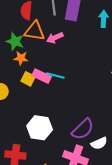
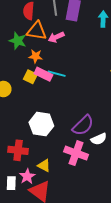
orange star: (21, 58) -> (36, 56), moved

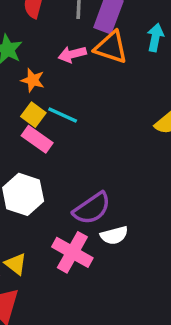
orange triangle: (37, 31) -> (111, 47), moved
pink rectangle: (43, 74) -> (37, 139), moved
yellow square: (30, 77) -> (33, 115), moved

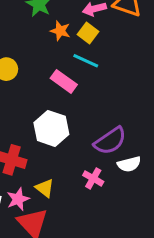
yellow square: (33, 115) -> (88, 33), moved
pink cross: (72, 252) -> (93, 178), size x0.6

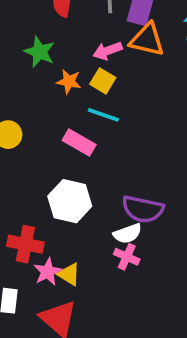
purple semicircle: (110, 141) -> (143, 209), turned 52
white semicircle: (129, 164) -> (128, 234), moved
pink star: (18, 199) -> (48, 272), moved

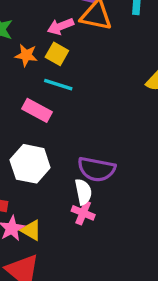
white semicircle: (128, 234) -> (83, 192), turned -80

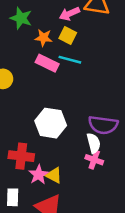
pink rectangle: (37, 110) -> (47, 63), moved

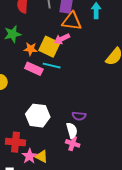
pink arrow: (69, 14) -> (62, 39), moved
green star: (21, 18) -> (13, 34), turned -30
yellow square: (68, 36) -> (49, 47), size x1.5
purple semicircle: (103, 125) -> (79, 116), size x0.6

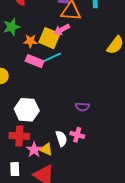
cyan line: (52, 66) -> (52, 57), turned -36
white hexagon: (38, 116) -> (27, 110), moved
white semicircle: (72, 130) -> (61, 139), moved

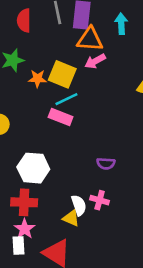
pink arrow: (62, 30) -> (95, 61), moved
pink rectangle: (35, 61) -> (61, 117), moved
yellow triangle: (46, 149) -> (71, 218), moved
pink star: (34, 150) -> (25, 229), moved

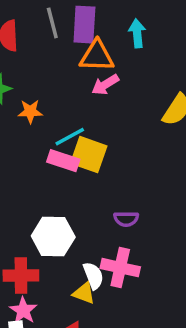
yellow square: (62, 74) -> (89, 155), moved
white hexagon: (33, 168) -> (53, 237), moved
pink cross: (100, 200) -> (120, 268), size x1.5

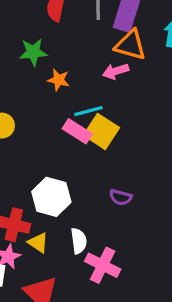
pink arrow: (105, 85) -> (116, 71), moved
pink cross: (120, 268) -> (103, 265), moved
yellow triangle: (84, 293) -> (38, 243), moved

